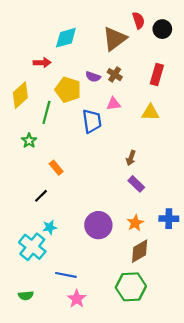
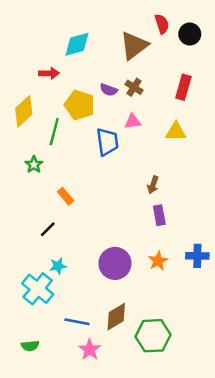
purple rectangle: (136, 184) -> (159, 215), turned 35
brown diamond: (140, 251) -> (116, 317), moved

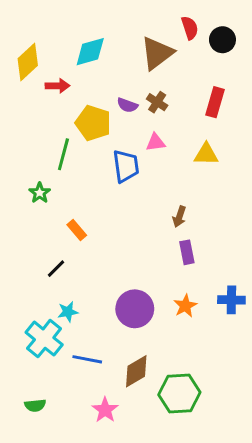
yellow diamond: (24, 111) -> (28, 62), moved
blue line: (77, 322) -> (87, 359), moved

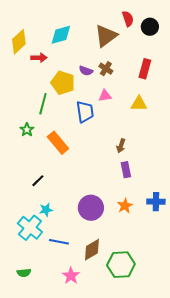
orange rectangle: (77, 230) -> (58, 143), moved, size x1.6

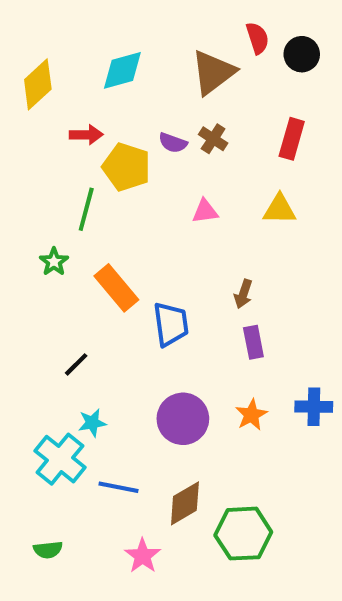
red arrow: (39, 58) -> (86, 135), moved
pink triangle: (105, 96) -> (205, 211), moved
blue trapezoid: (85, 112) -> (171, 324), moved

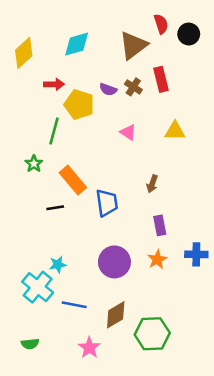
red rectangle: (292, 139) -> (161, 79), moved, turned -30
pink triangle: (205, 211) -> (128, 132), turned 42
purple rectangle: (253, 342) -> (160, 225), moved
black line: (76, 364) -> (55, 208), moved, turned 36

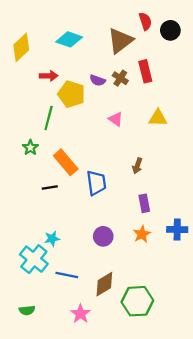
cyan diamond: (77, 44) -> (69, 39), turned 35
purple circle: (114, 262) -> (103, 236), size x0.7

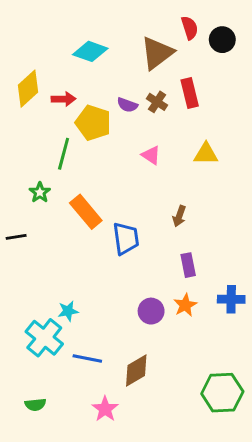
yellow diamond: (21, 47) -> (28, 89), moved
black line: (50, 187) -> (16, 237), moved
purple circle: (103, 236) -> (151, 311), moved
green hexagon: (137, 301) -> (222, 393), moved

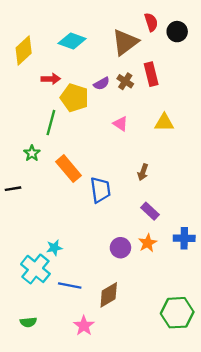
yellow diamond: (28, 89) -> (24, 50), moved
purple semicircle: (127, 105) -> (102, 84), turned -49
purple rectangle: (188, 265) -> (150, 211), turned -36

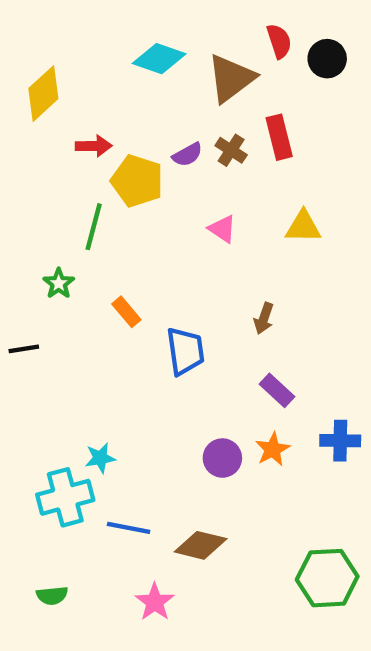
cyan diamond: (72, 41) -> (159, 59), moved
orange rectangle: (68, 169) -> (126, 312), size x0.6
cyan cross: (35, 269) -> (65, 497), turned 36
brown diamond: (109, 295) -> (201, 545), turned 44

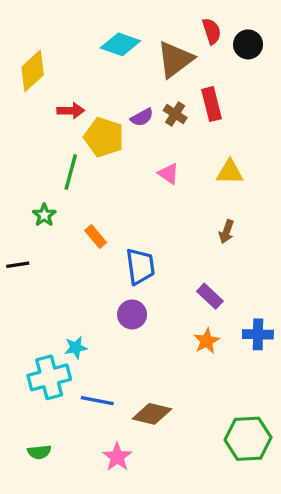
brown arrow: (264, 318) -> (226, 232), moved
purple circle: (222, 458) -> (132, 314), moved

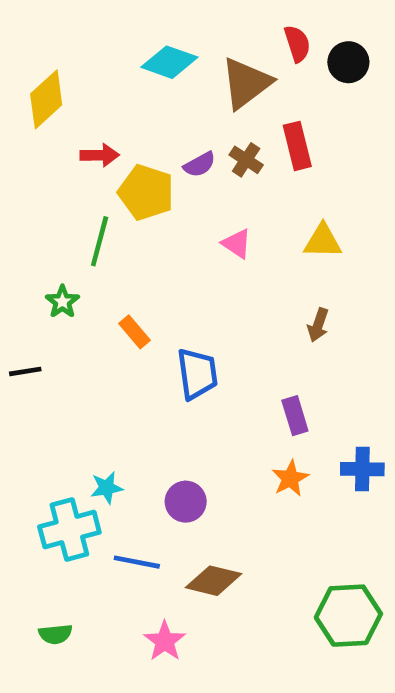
purple rectangle: (210, 296) -> (295, 416), turned 30
purple circle: (132, 314) -> (186, 502), moved

